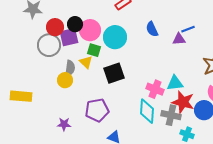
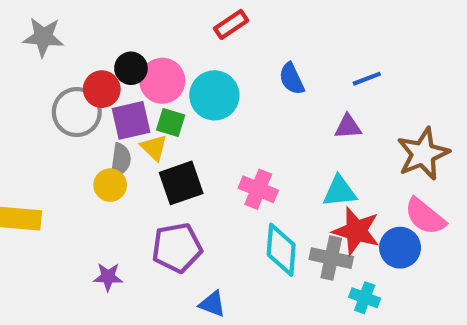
red circle: (55, 27) -> (102, 89), moved
purple square: (69, 37) -> (131, 120), moved
purple triangle: (179, 39) -> (348, 127), moved
black square: (114, 73) -> (181, 183), moved
pink cross: (155, 89) -> (258, 189), moved

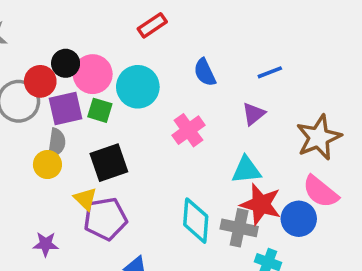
purple triangle: (348, 127) -> (254, 114), turned -35
yellow triangle: (154, 148) -> (85, 199), moved
pink cross: (258, 189) -> (188, 130), moved, turned 32

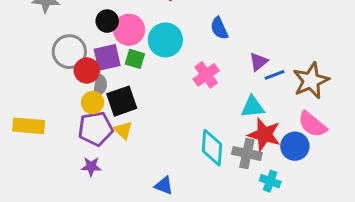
blue line: (270, 72) -> (275, 75), moved
red circle: (40, 81) -> (87, 71), moved
black square: (109, 163) -> (122, 101), moved
purple pentagon: (105, 219) -> (96, 129), moved

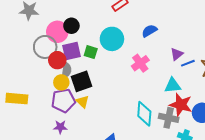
blue semicircle: (219, 28) -> (149, 31), turned 84
pink circle: (129, 30) -> (57, 32), moved

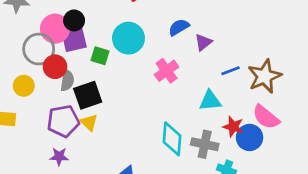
purple square: (71, 51) -> (74, 40), moved
purple triangle: (177, 54) -> (203, 42), moved
yellow circle: (61, 82) -> (24, 86), moved
red star: (181, 105) -> (233, 127), moved, size x0.7

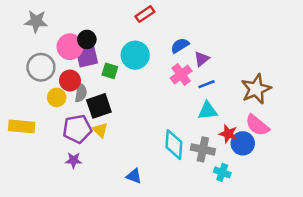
gray circle: (39, 49) -> (41, 67), moved
pink cross: (167, 71) -> (181, 74), moved
blue line: (231, 71) -> (206, 84), moved
yellow circle: (24, 86) -> (57, 97), moved

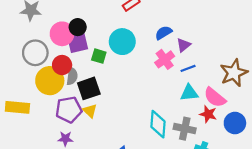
yellow circle: (57, 97) -> (50, 81), size x1.6
pink semicircle: (257, 125) -> (215, 97), moved
blue circle: (243, 143) -> (235, 123), moved

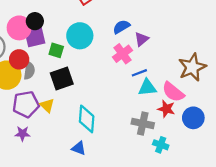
blue line: (188, 68) -> (139, 73), moved
black square: (89, 88) -> (62, 78), moved
cyan diamond: (158, 124) -> (87, 119), moved

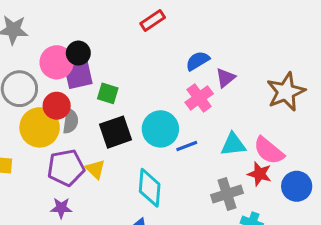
cyan circle: (80, 36) -> (160, 129), moved
brown star: (192, 67) -> (286, 92), moved
blue line: (139, 73) -> (187, 146), moved
gray cross: (143, 123) -> (227, 194), turned -30

